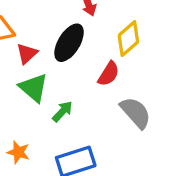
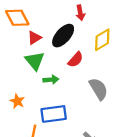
red semicircle: (109, 74) -> (75, 60), moved
green arrow: (62, 111) -> (51, 80), turned 32

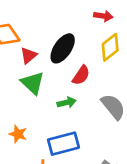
red arrow: (80, 13) -> (103, 16), moved, turned -64
green arrow: (51, 80) -> (67, 102), moved

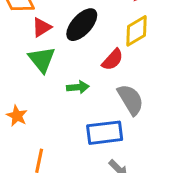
red semicircle: (81, 75) -> (113, 60), moved
blue rectangle: (63, 144) -> (105, 133), moved

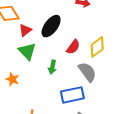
yellow diamond: (137, 31) -> (97, 47), moved
green arrow: (78, 87) -> (52, 67), turned 112
orange star: (17, 116) -> (12, 79), moved

